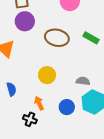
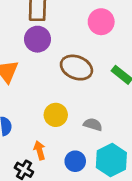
gray semicircle: (83, 81) -> (93, 124), moved

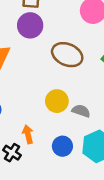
yellow circle: (56, 115) -> (57, 101), moved

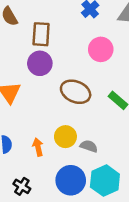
orange arrow: (28, 134) -> (38, 147), moved
blue circle: (62, 146) -> (71, 180), size x1.5

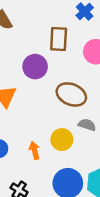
brown rectangle: (41, 34) -> (59, 39), moved
gray semicircle: (89, 146) -> (87, 125), moved

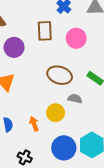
purple circle: (35, 67) -> (14, 47), moved

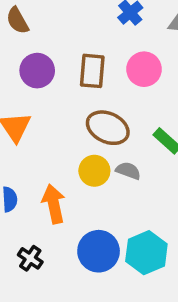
brown rectangle: (45, 31) -> (92, 71), moved
yellow circle: (56, 113) -> (94, 171), moved
orange arrow: (34, 124) -> (54, 204), size x1.5

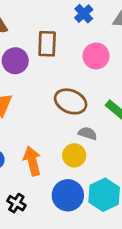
brown rectangle: (92, 71) -> (47, 44), moved
yellow circle: (94, 171) -> (74, 155), moved

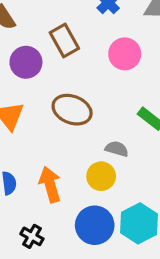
brown rectangle: (47, 44) -> (64, 40), turned -30
brown ellipse: (71, 101) -> (72, 110), moved

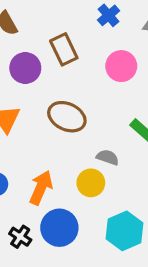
orange arrow: (50, 184) -> (41, 188), turned 36
blue circle: (95, 225) -> (59, 228), moved

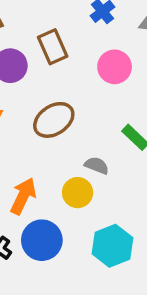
brown ellipse: (67, 117) -> (54, 120), turned -60

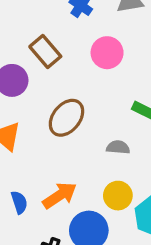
yellow circle: (78, 193) -> (118, 196), moved
orange arrow: (23, 196) -> (60, 195), turned 48

